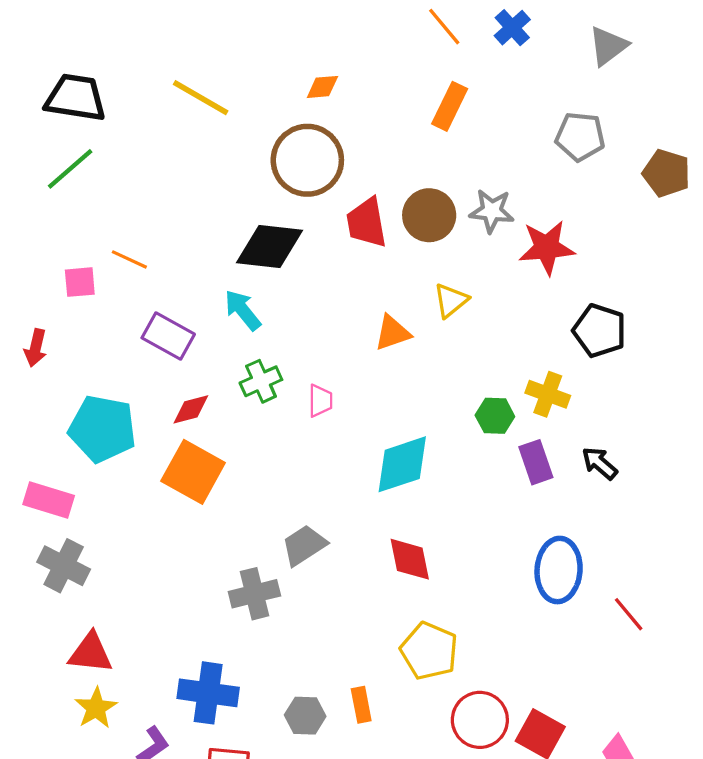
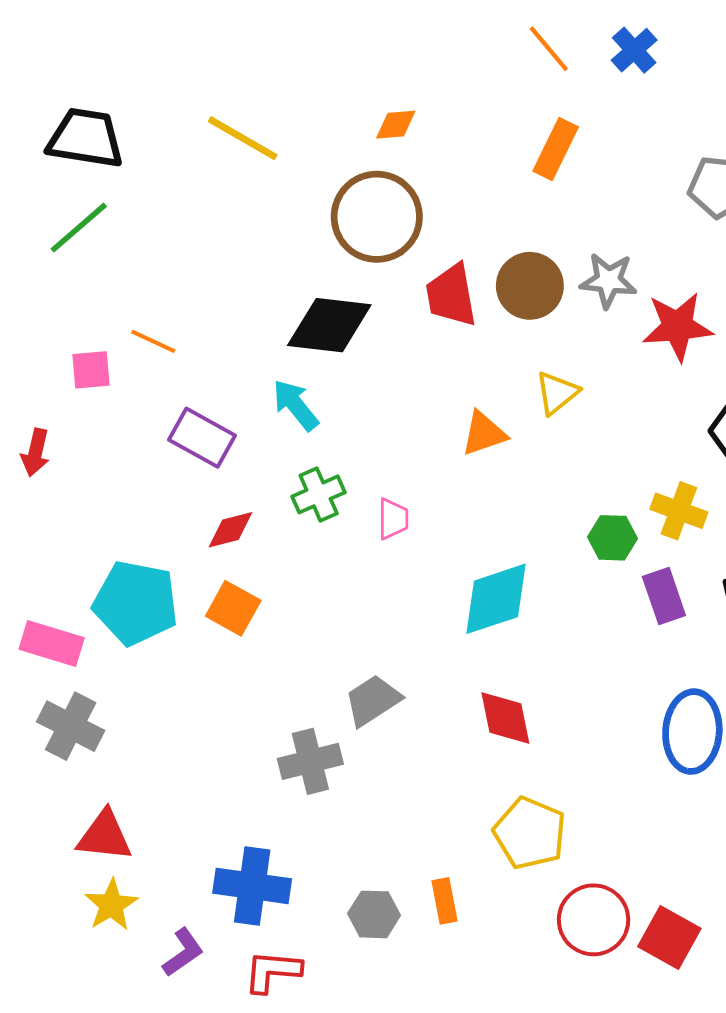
cyan pentagon: (102, 429) -> (136, 603), moved
orange square: (193, 472) -> (233, 608), size x0.7

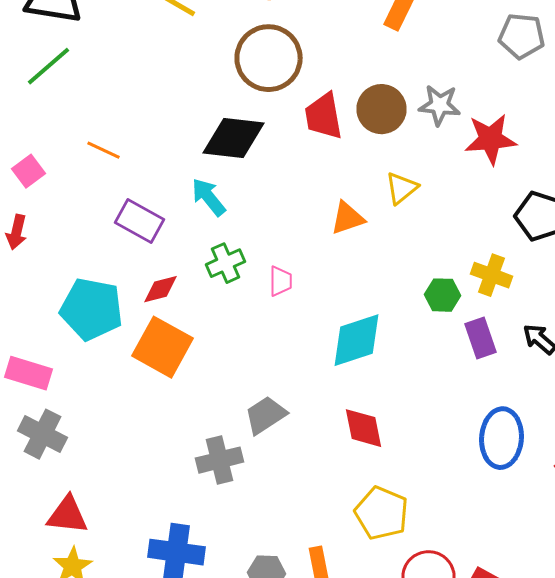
pink square: (91, 370) -> (28, 171), moved, turned -32
cyan pentagon: (136, 603) -> (92, 309), moved
orange square: (233, 608) -> (162, 347), size x1.5

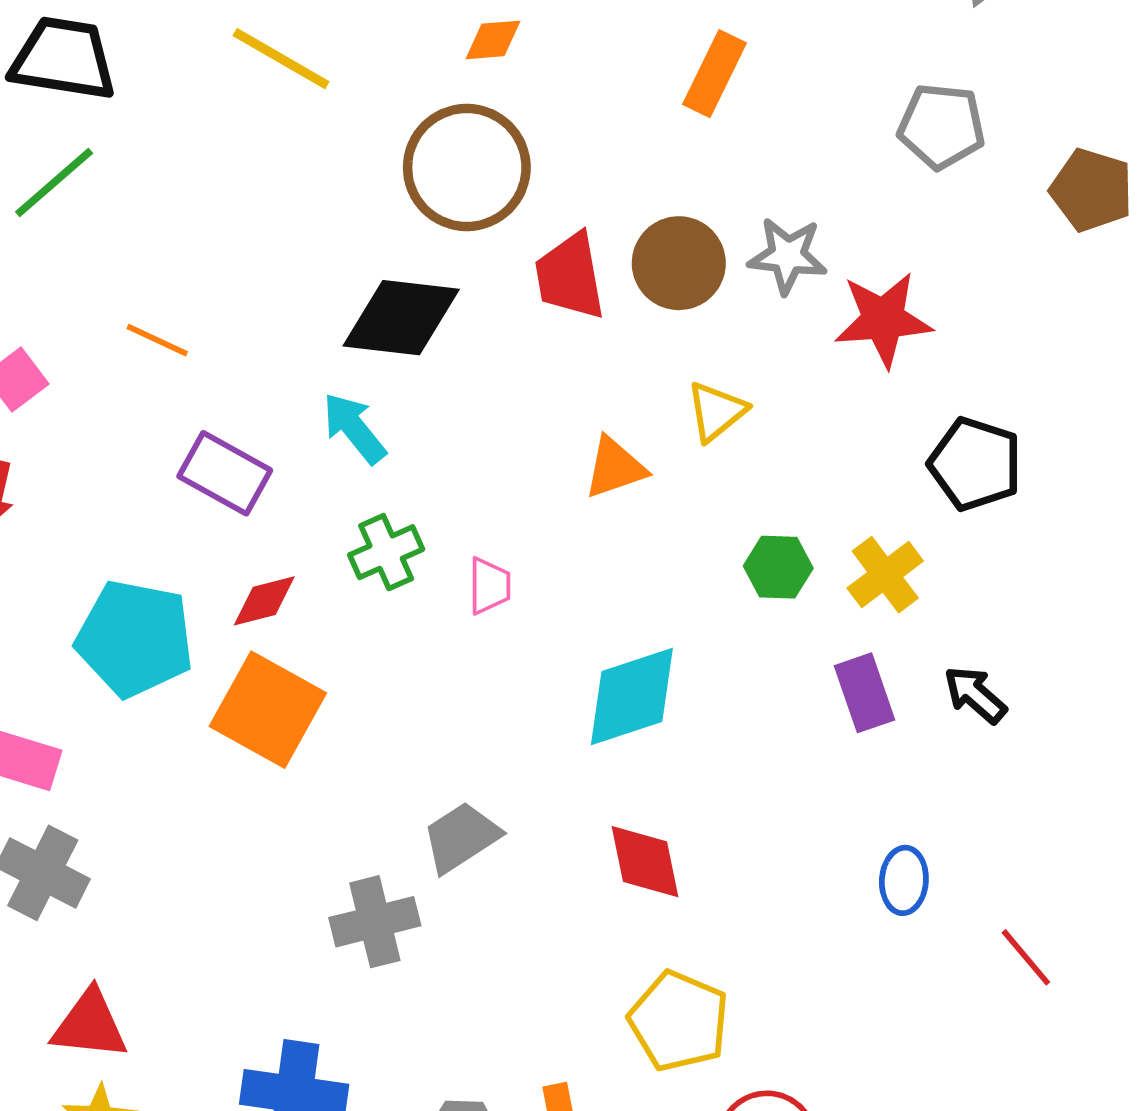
yellow cross: (492, 275) -> (885, 575), turned 33
green hexagon: (442, 295) -> (778, 567), moved
blue ellipse: (502, 438) -> (904, 880), size x0.6

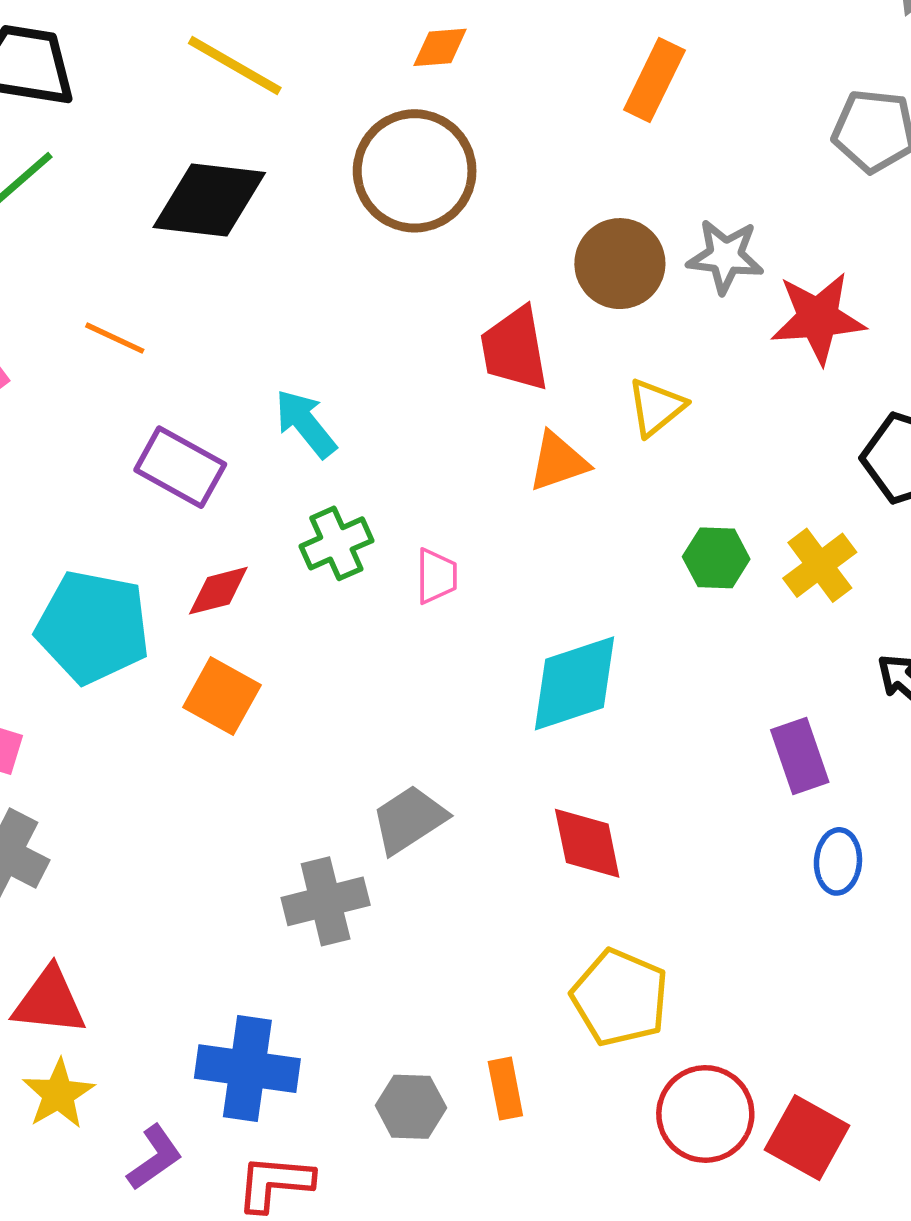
red trapezoid: (570, 276) -> (515, 349), moved
black diamond: (401, 318) -> (209, 200), moved
purple rectangle: (865, 693) -> (800, 756), moved
orange square: (268, 710) -> (222, 696), size x0.7

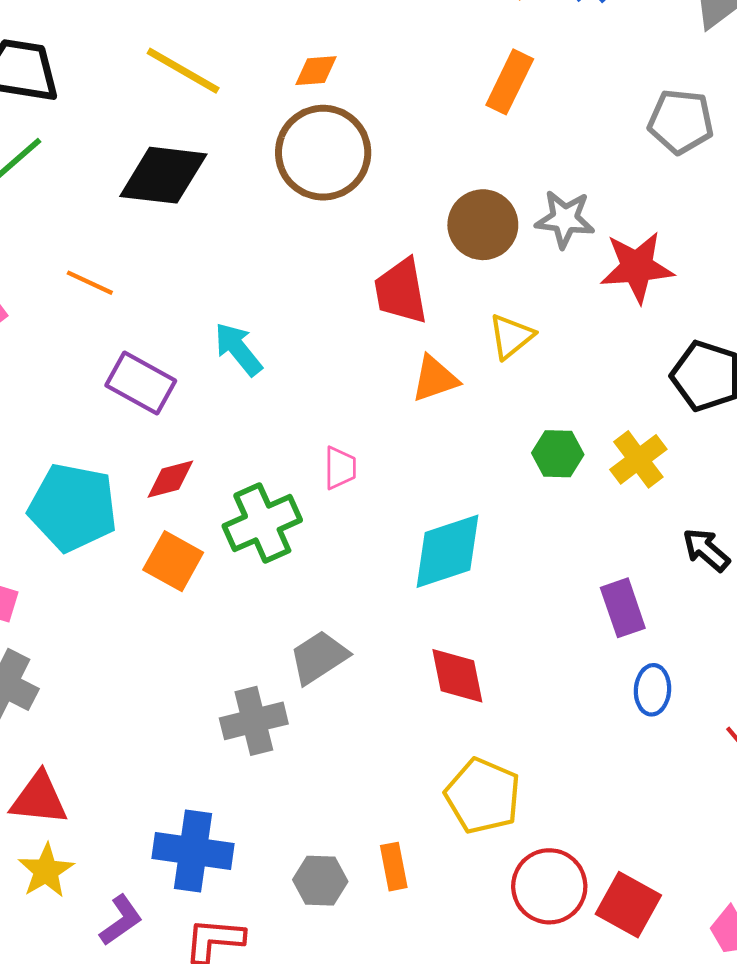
orange diamond: (440, 47) -> (316, 71), moved
green cross: (336, 543) -> (262, 523), moved, size x1.4

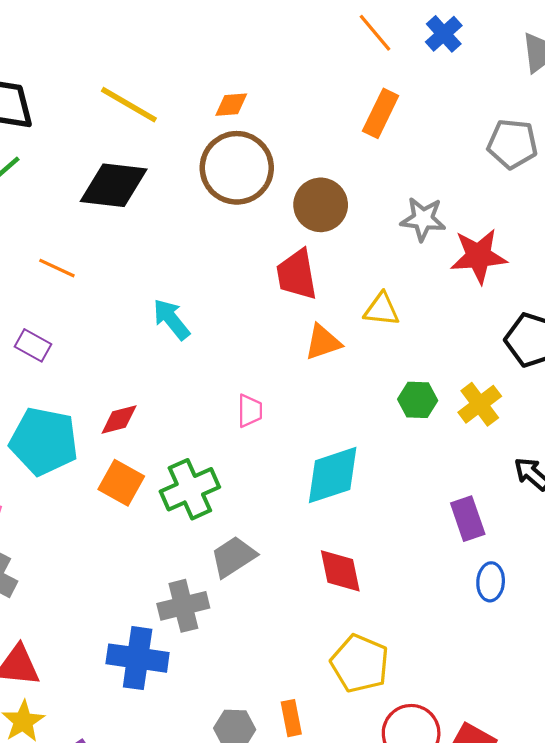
brown circle: (483, 225) -> (321, 205), moved
yellow triangle: (511, 336) -> (382, 309), turned 45
purple rectangle: (141, 383) -> (33, 345), moved, size x0.7
green cross: (262, 523) -> (190, 489), moved
blue cross: (193, 851) -> (138, 658), moved

